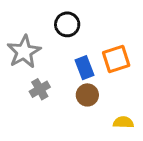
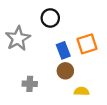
gray cross: (40, 89) -> (30, 84), moved, turned 32
yellow semicircle: (123, 122) -> (82, 91), moved

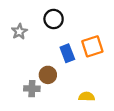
gray star: (18, 38) -> (19, 32), moved, size x0.6
brown circle: (65, 71) -> (48, 75), moved

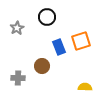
gray cross: (32, 89) -> (18, 78), moved
yellow semicircle: (87, 97) -> (85, 87), moved

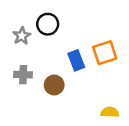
black circle: (47, 17) -> (48, 24), moved
gray cross: (18, 78) -> (23, 75), moved

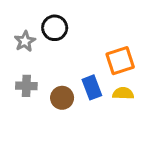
blue rectangle: (76, 60) -> (92, 87), moved
yellow semicircle: (110, 112) -> (123, 93), moved

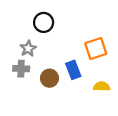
gray star: (25, 41) -> (28, 49), moved
yellow semicircle: (123, 93) -> (102, 86), moved

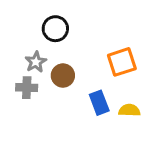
blue rectangle: (73, 70) -> (99, 103), moved
brown circle: (50, 78) -> (63, 76), moved

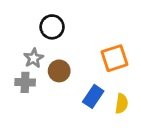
blue rectangle: (99, 103) -> (93, 96), turned 55
yellow semicircle: (129, 110) -> (122, 104), turned 96

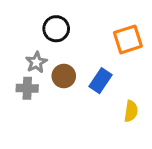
orange square: (114, 58) -> (128, 39), moved
blue rectangle: (93, 96) -> (100, 81), moved

